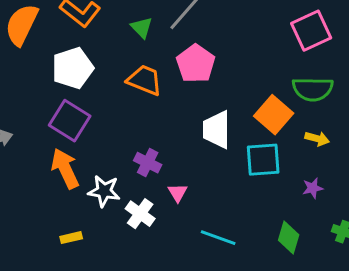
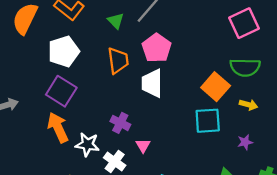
orange trapezoid: (145, 80) -> (118, 61), turned 60
white trapezoid: (217, 130) -> (152, 83), moved

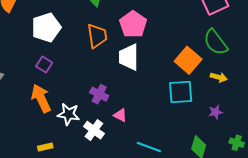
green semicircle: (245, 67) -> (216, 42), turned 52
purple square: (61, 91) -> (44, 65), size x0.6
pink triangle: (143, 146) -> (120, 115), turned -32

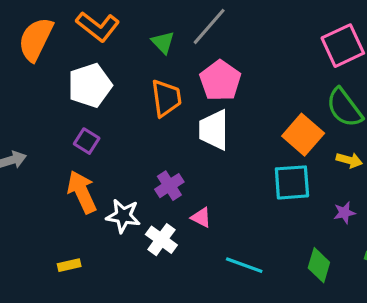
purple cross: (99, 94) -> (169, 186), turned 30
yellow rectangle: (45, 147) -> (69, 265), moved

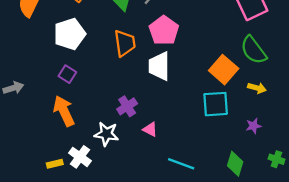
white star: (123, 216) -> (106, 134), moved
white cross: (161, 240) -> (80, 157), moved

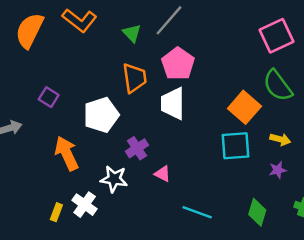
white pentagon: (70, 34) -> (101, 115), moved
purple square: (67, 74) -> (49, 97), moved
yellow arrow: (257, 88) -> (280, 139), moved
yellow rectangle: (55, 164) -> (56, 212), turned -56

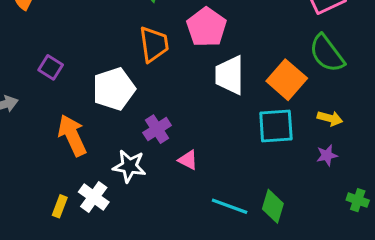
white trapezoid: (173, 103) -> (230, 75), moved
green diamond: (257, 212) -> (273, 206), moved

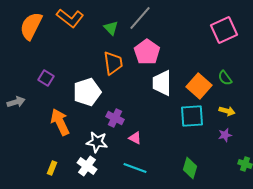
green semicircle: (327, 53) -> (225, 78), moved, size x0.6
purple cross: (157, 129) -> (115, 118), turned -30
white cross: (94, 197) -> (87, 166), moved
cyan line: (230, 206) -> (135, 168), moved

